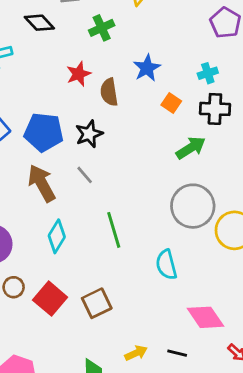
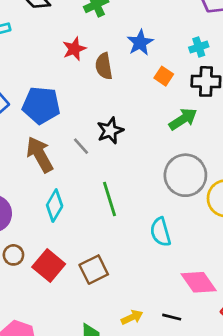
black star: (89, 134) -> (110, 131), moved

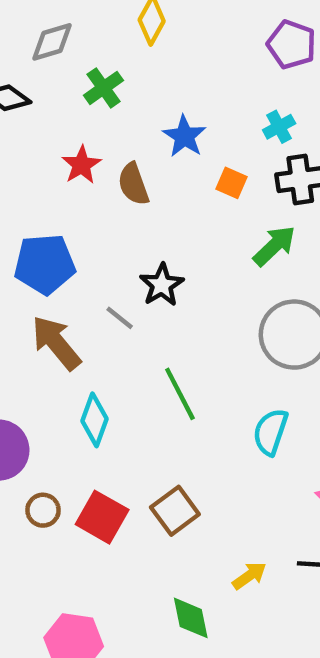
cyan semicircle: (160, 232) -> (271, 432), turned 44

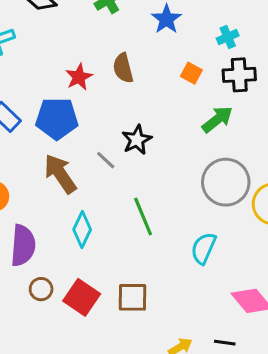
blue star: (184, 136) -> (166, 19), moved
red star: (81, 165) -> (79, 77), moved
brown square: (175, 511) -> (133, 297), turned 32

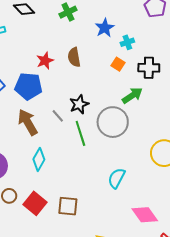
cyan cross: (228, 37) -> (127, 42), moved
gray circle: (226, 182) -> (113, 122), moved
green line: (143, 217) -> (80, 133), moved

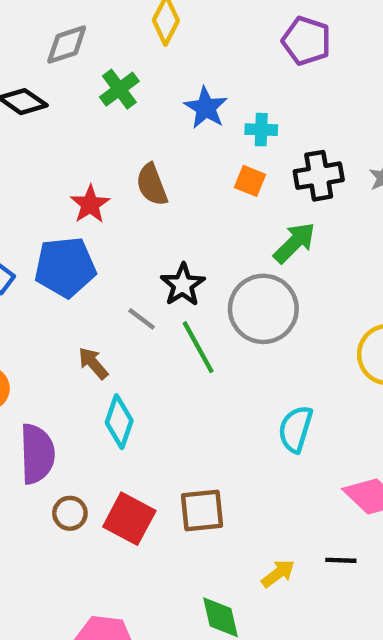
cyan cross: (127, 42) -> (261, 130), turned 32
brown arrow: (28, 122) -> (93, 363), moved, size x0.6

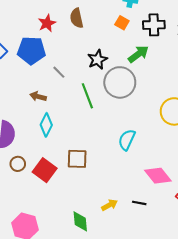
black star: (183, 285) -> (97, 60), moved
gray line: (142, 319) -> (59, 72), moved
brown arrow: (93, 363) -> (38, 96), turned -42
brown square: (202, 510) -> (77, 159), moved

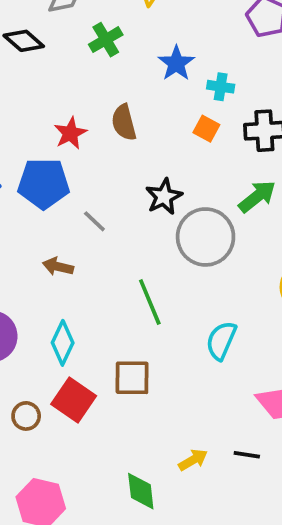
green arrow: (138, 54) -> (257, 196), moved
green line: (87, 96) -> (150, 302), moved
cyan diamond: (46, 125) -> (63, 343), moved
brown circle: (18, 164) -> (26, 416), moved

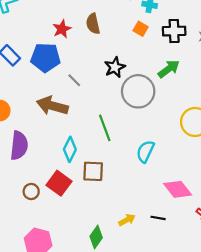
brown arrow: (58, 267) -> (52, 106), size x1.8
cyan diamond: (63, 343) -> (70, 149), moved
green diamond: (141, 491) -> (96, 237), turned 40

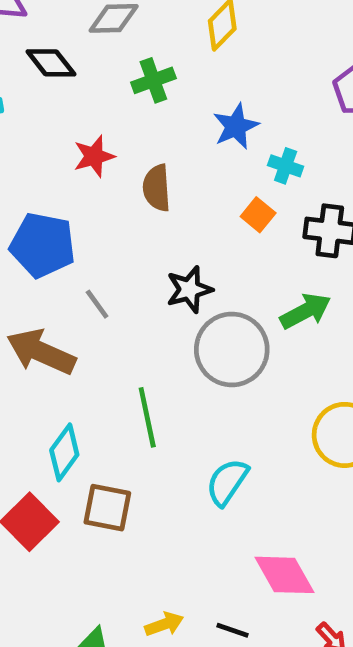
red star: (62, 29) -> (94, 156), moved

